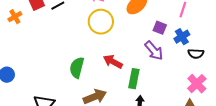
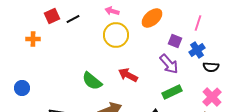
orange cross: (15, 17) -> (33, 39), moved, turned 32
green semicircle: (77, 68) -> (92, 81), turned -65
green rectangle: (134, 79) -> (172, 92), moved, turned 54

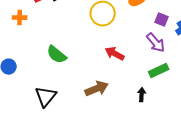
green semicircle: (92, 81) -> (57, 55), moved

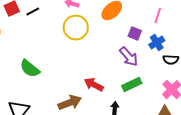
red arrow: (115, 54) -> (94, 85), moved

